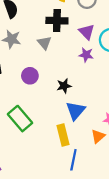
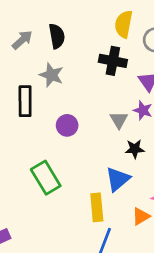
gray triangle: (44, 43) -> (119, 120), moved
black star: (64, 86) -> (135, 149), moved

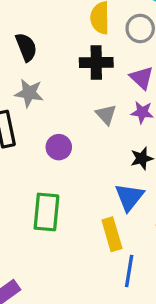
gray triangle: (119, 120) -> (106, 115), moved
green rectangle: (46, 178) -> (46, 212), turned 48

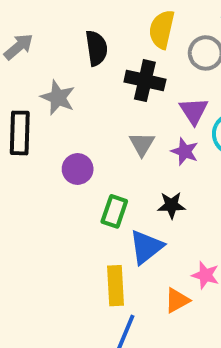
black semicircle: (26, 47) -> (96, 48), moved
green rectangle: (46, 212) -> (114, 211), moved, size x0.7

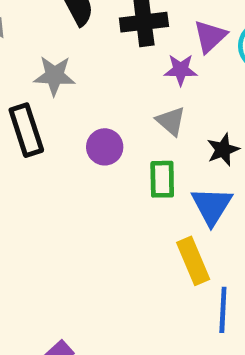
purple triangle: (194, 111) -> (210, 36), turned 40
gray triangle: (142, 144) -> (171, 121), moved
purple star: (185, 151) -> (181, 70), moved

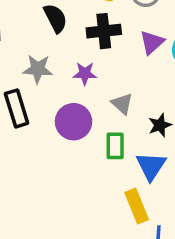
purple star: (181, 70) -> (85, 74), moved
purple circle: (105, 147) -> (74, 122), size x1.4

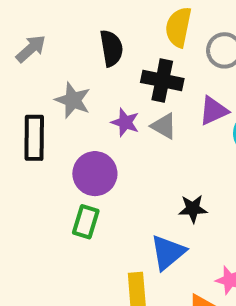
gray triangle: (122, 104) -> (164, 126), moved, turned -30
green rectangle: (115, 146) -> (86, 222), moved

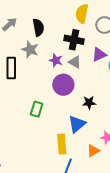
black semicircle: (111, 48) -> (38, 27), moved
purple circle: (95, 174) -> (63, 85), moved

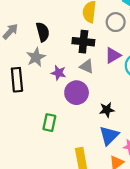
gray star: (30, 50) -> (36, 57), turned 30
purple star: (56, 60) -> (59, 73), moved
blue triangle: (77, 124) -> (109, 135), moved

